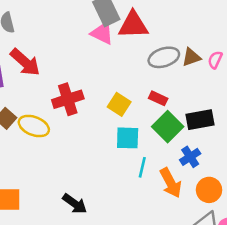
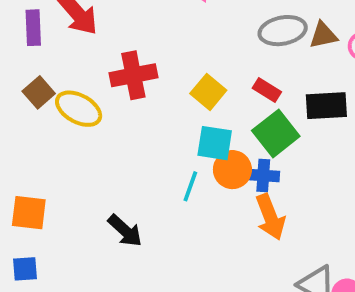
black rectangle: (200, 120) -> (326, 106), moved
blue cross: (190, 157) -> (263, 176), moved, turned 30
cyan line: (142, 167) -> (190, 186), moved
orange circle: (209, 190) -> (232, 170), moved

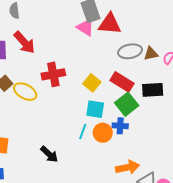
red rectangle: (267, 90) -> (122, 82), size x1.6
orange circle: (232, 170) -> (103, 133), moved
orange arrow: (270, 217) -> (128, 167), moved, turned -80

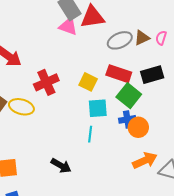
orange circle: (103, 133) -> (138, 127), moved

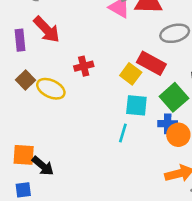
red rectangle: (119, 74) -> (151, 63), moved
red cross: (46, 82) -> (84, 66), size x0.7
black arrow: (61, 166) -> (43, 166), moved

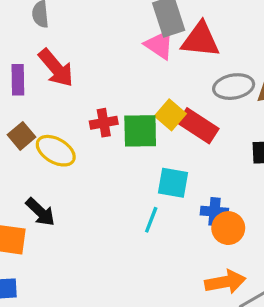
yellow square: (131, 74) -> (170, 115), moved
green square: (174, 97) -> (140, 131), moved, turned 36
black arrow: (43, 166) -> (40, 212), moved

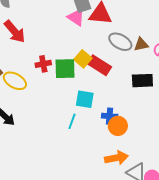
gray ellipse: (234, 87) -> (120, 42), turned 40

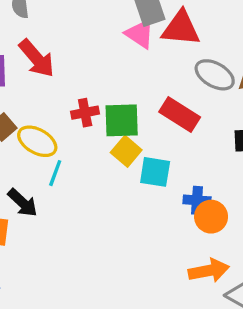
yellow square: (83, 59) -> (126, 151), moved
cyan line: (72, 121) -> (55, 173), moved

